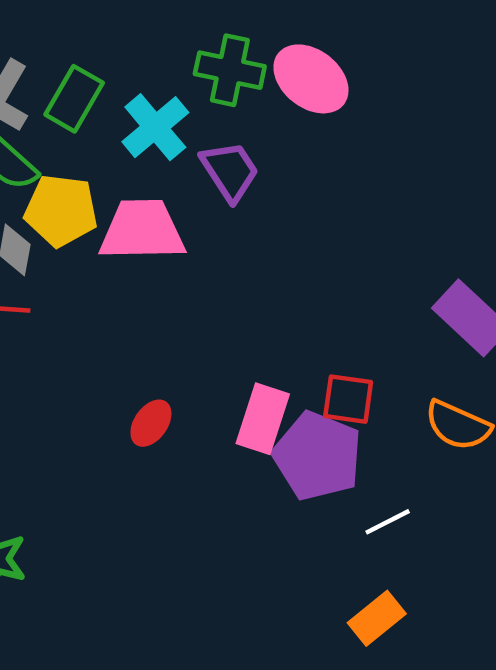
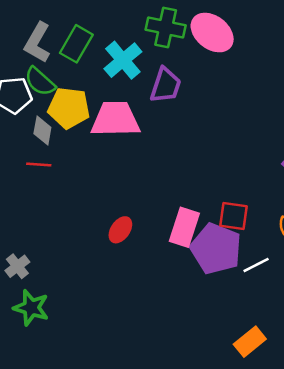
purple trapezoid: (230, 171) -> (166, 85), turned 51
white line: (388, 522) -> (256, 265), moved

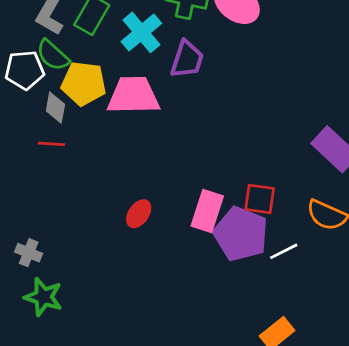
gray cross: (17, 266) -> (29, 253), turned -30

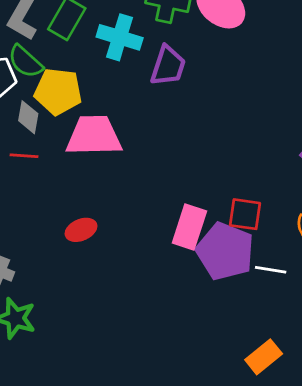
cyan cross: (141, 32) -> (120, 37), turned -33
pink trapezoid: (133, 96) -> (94, 136), moved
red ellipse: (139, 214) -> (81, 230), moved, turned 32
white line: (284, 251) -> (271, 270), turned 36

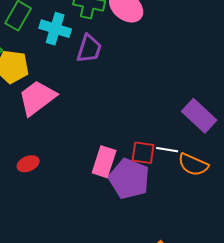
pink trapezoid: (94, 136) -> (37, 98), turned -36
white line: (271, 270) -> (167, 150), moved

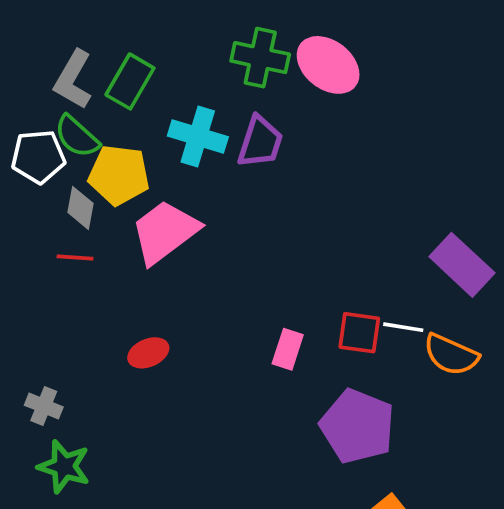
cyan cross: (55, 29) -> (198, 136), moved
pink rectangle: (104, 162) -> (288, 349), size x0.7
purple pentagon: (129, 179) -> (357, 426), moved

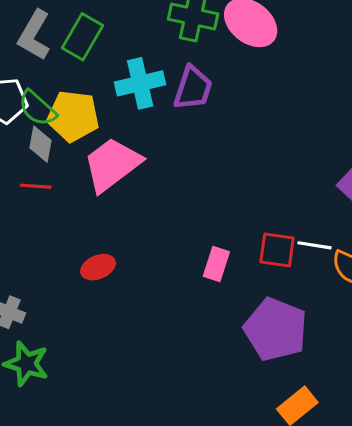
green semicircle: (77, 136) -> (37, 108), moved
cyan cross: (198, 136) -> (140, 83), turned -30

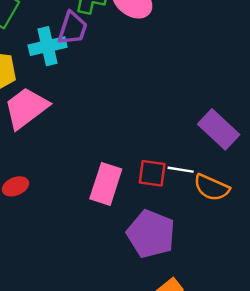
purple trapezoid: (193, 88) -> (73, 28), moved
pink rectangle: (216, 264) -> (106, 184), size x1.6

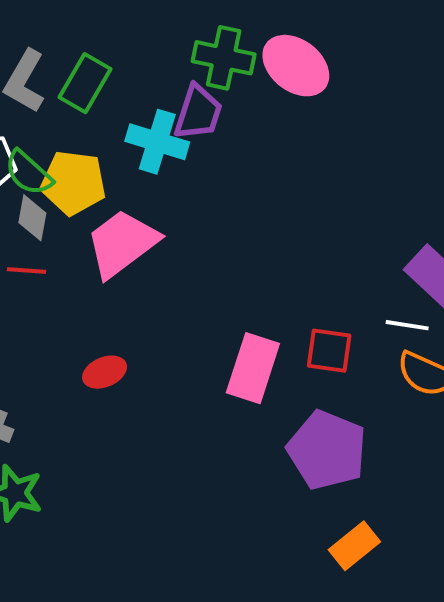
cyan cross: (48, 46) -> (157, 142), turned 30
white line: (181, 170) -> (407, 325), moved

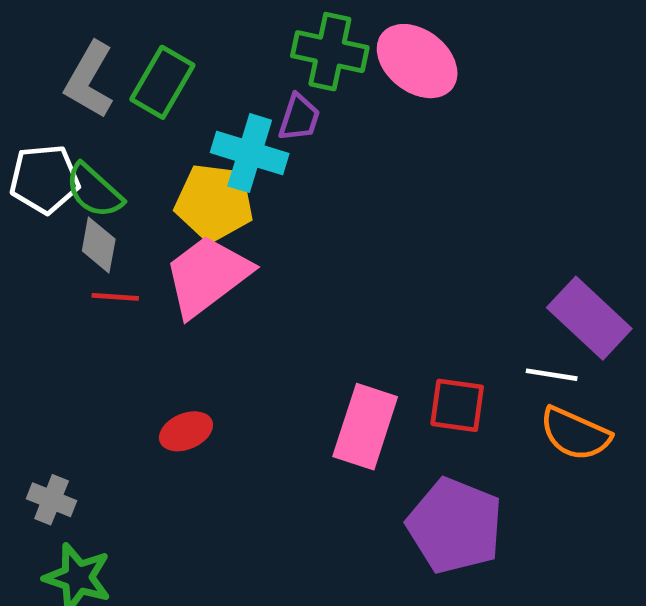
purple trapezoid: (198, 112) -> (299, 118), size x0.7
yellow pentagon: (73, 183) -> (214, 203), moved
red line: (26, 271) -> (115, 297), moved

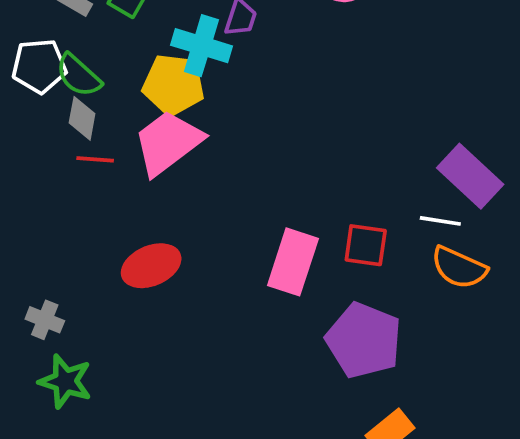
red ellipse: (186, 431) -> (151, 266), size x1.4

